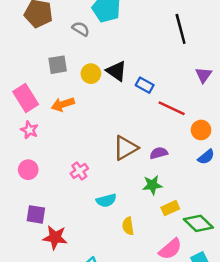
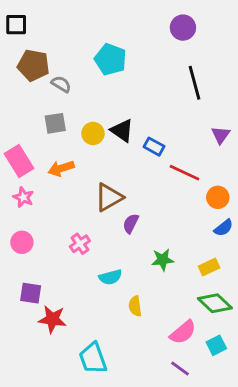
gray semicircle: (81, 29) -> (61, 84), moved
brown triangle: (125, 148) -> (109, 197), moved
purple semicircle: (159, 153) -> (131, 223), moved, turned -48
yellow rectangle: (170, 208) -> (209, 267), moved

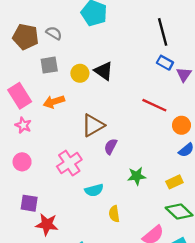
brown pentagon: (34, 65) -> (26, 37), moved
blue rectangle: (154, 147) -> (165, 63), moved
pink cross: (80, 244) -> (69, 163), size x1.5

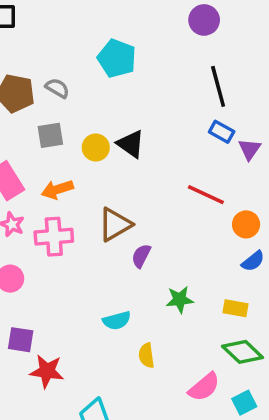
pink cross: (69, 163) -> (54, 237), moved, turned 30
yellow rectangle: (174, 182) -> (236, 308), turned 35

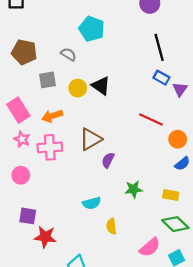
gray semicircle: (57, 88) -> (68, 54), moved

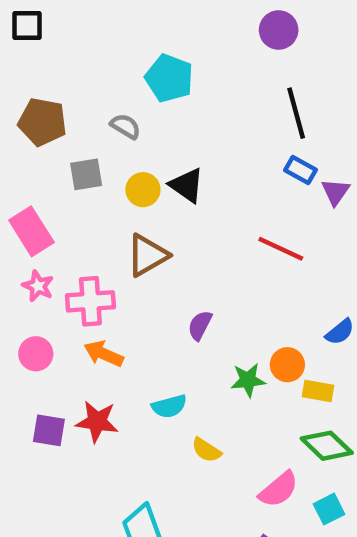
orange arrow: (52, 116) -> (104, 354), moved, turned 42
brown triangle: (91, 139) -> (147, 255), moved
orange circle: (178, 139) -> (287, 365), moved
yellow semicircle: (111, 226) -> (206, 450), turned -49
red star: (45, 237) -> (97, 422), moved

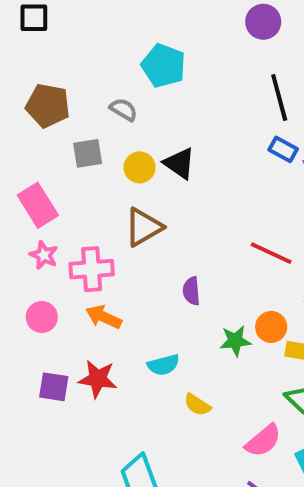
red line: (281, 249) -> (271, 253), moved
purple semicircle: (200, 325) -> (191, 291), turned -32

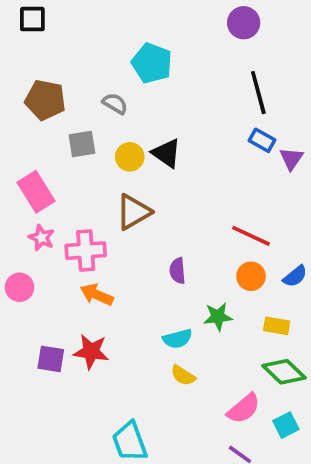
pink circle: (42, 317) -> (20, 287), moved
orange circle: (271, 327) -> (251, 276), moved
cyan semicircle: (163, 365) -> (177, 339), moved

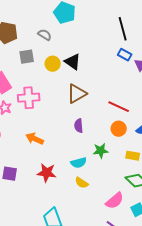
brown triangle: (133, 212) -> (77, 94), moved
pink cross: (86, 251) -> (29, 98), moved
red star: (91, 352) -> (47, 173), moved

